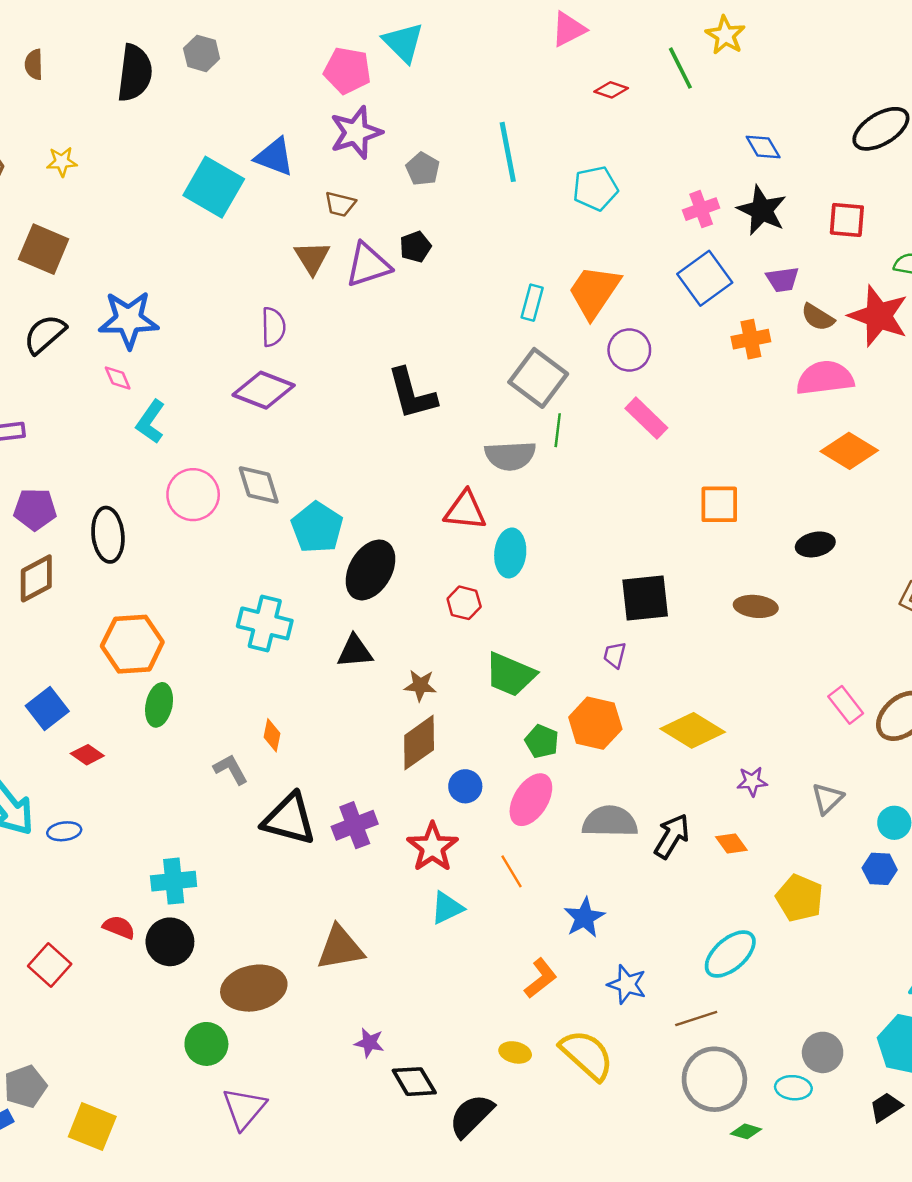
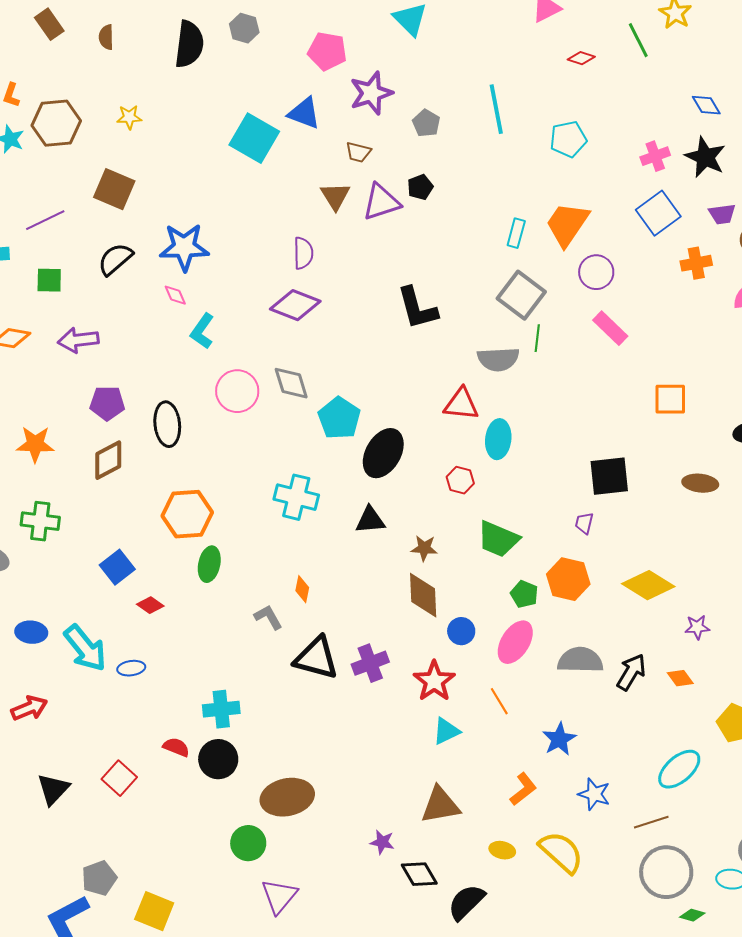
pink pentagon: (347, 70) -> (327, 51), moved
brown diamond: (419, 743) -> (423, 595), turned -57
brown triangle: (340, 948) -> (440, 805), moved

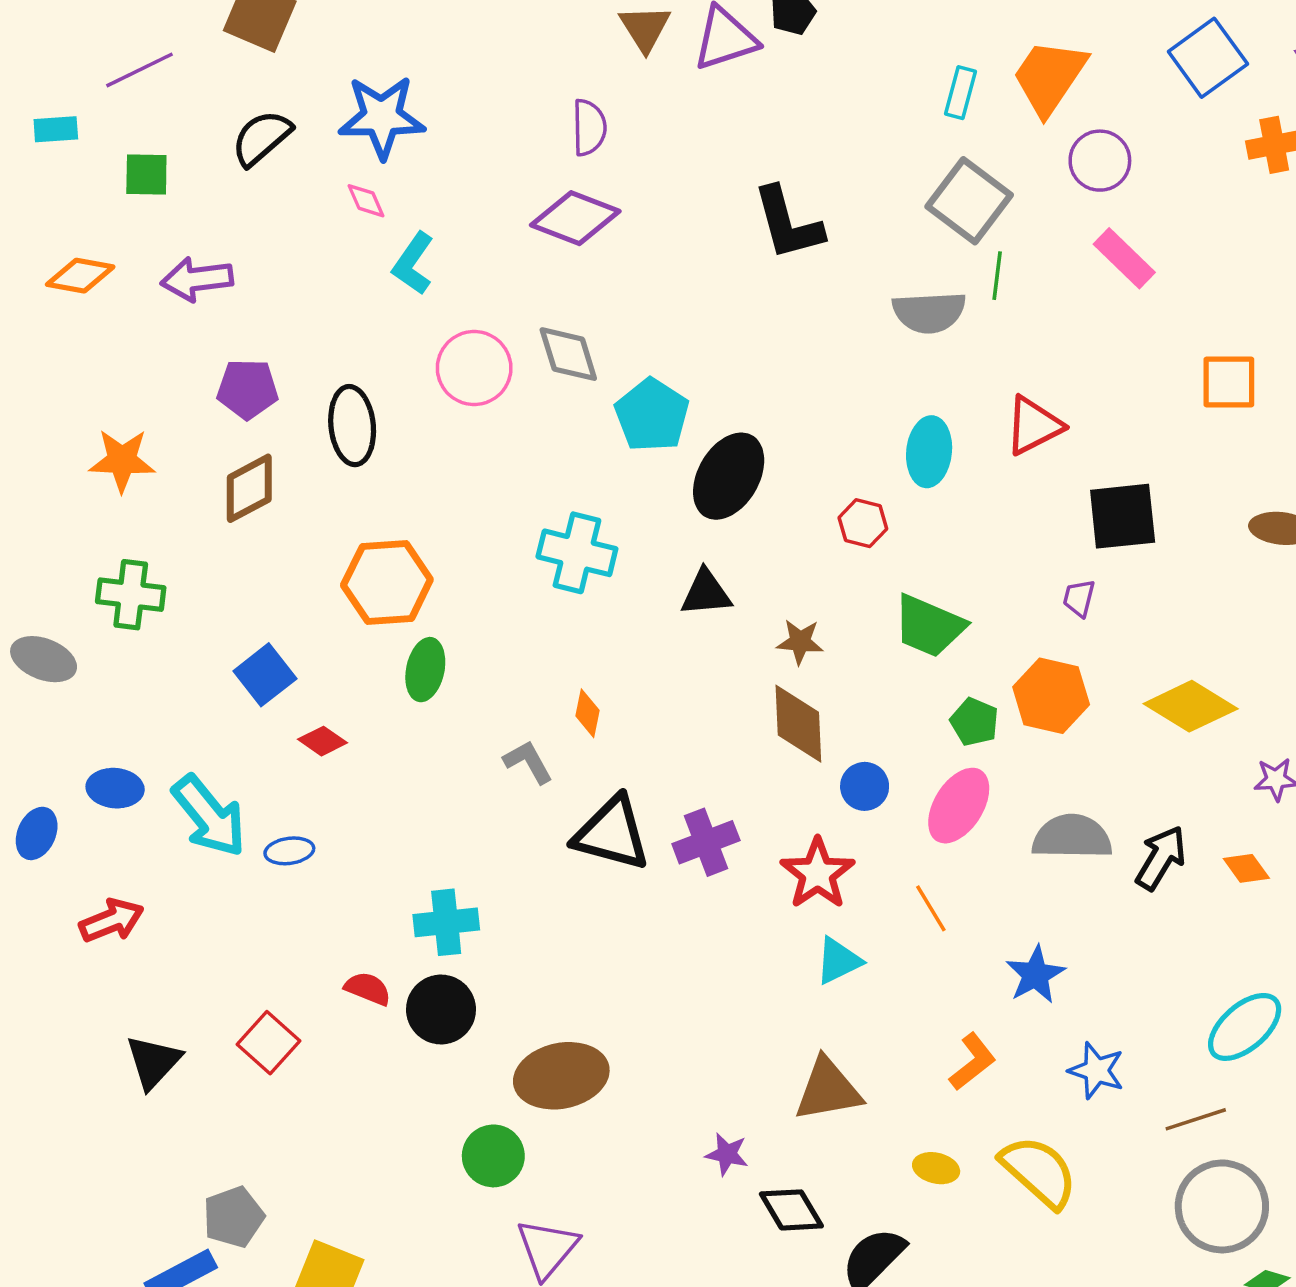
red triangle: (461, 404) -> (1034, 426), moved, turned -33

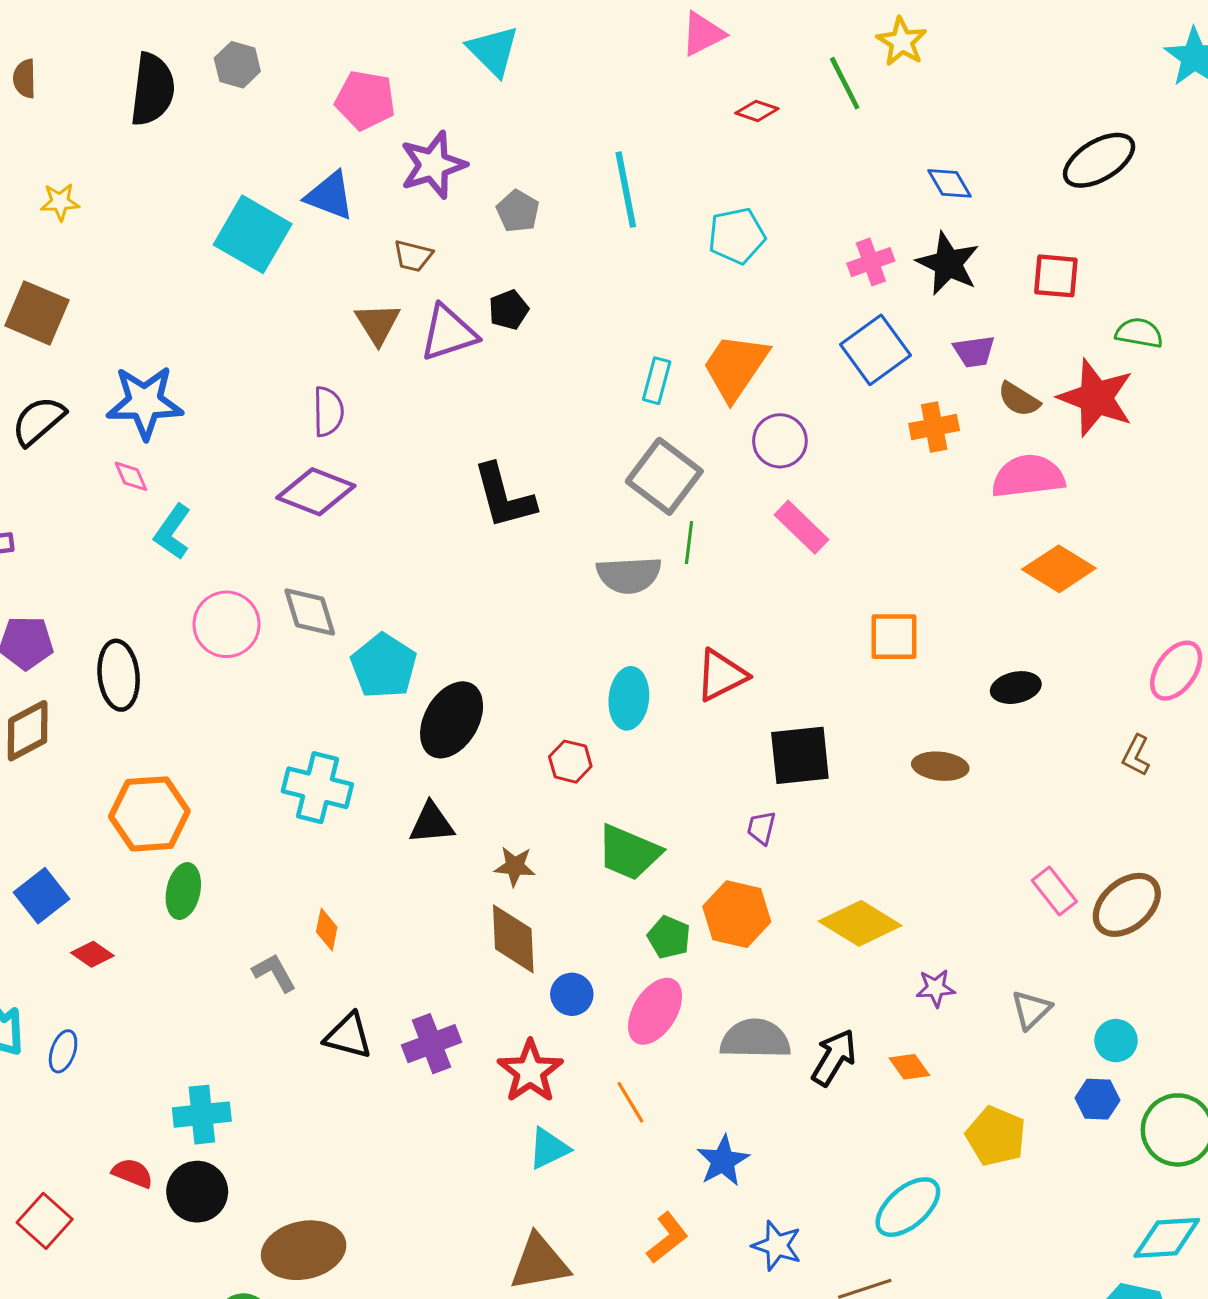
black triangle: (612, 833) -> (348, 1036), size x0.7
blue ellipse: (289, 851) -> (63, 1051), turned -63

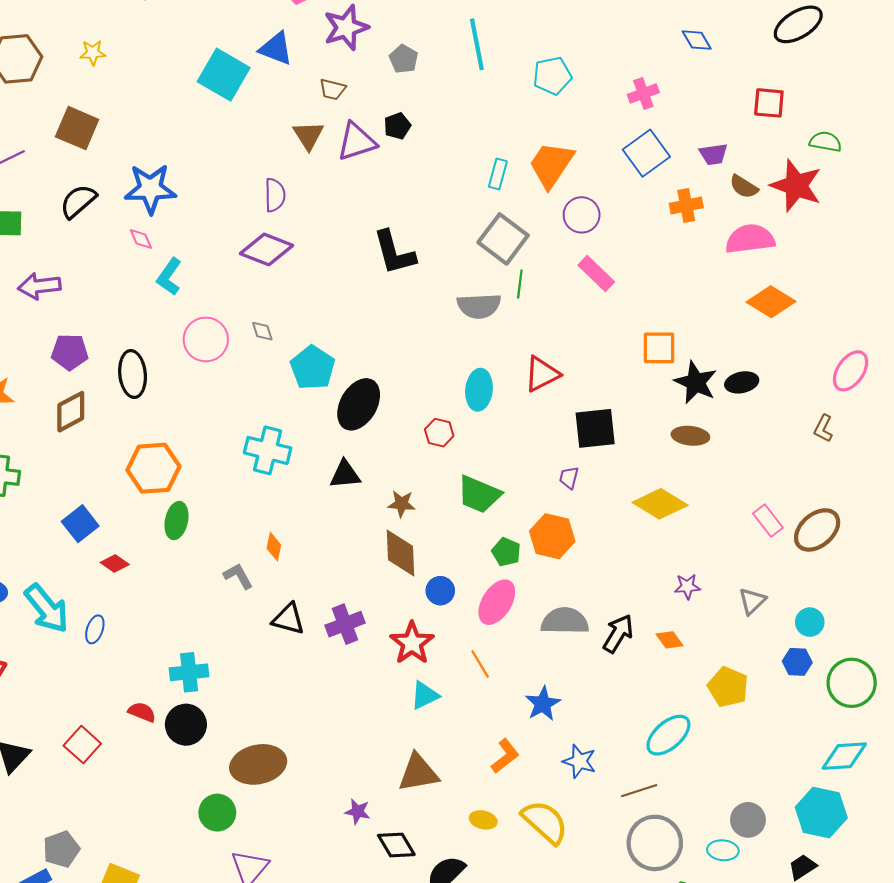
black star: (948, 264) -> (696, 382), moved
gray diamond: (310, 612) -> (262, 331), size x0.6
yellow diamond: (860, 923) -> (660, 504), moved

